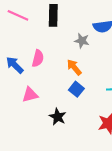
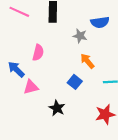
blue arrow: (15, 65) -> (16, 69), moved
orange arrow: (74, 67) -> (87, 61), moved

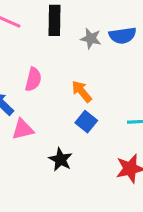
gray star: (80, 36) -> (91, 39), moved
orange arrow: (87, 61) -> (82, 91), moved

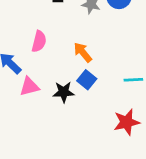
black star: (61, 160) -> (64, 92), moved, turned -30

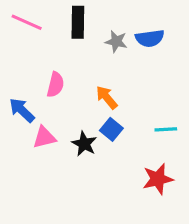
black star: (64, 92) -> (84, 144), turned 30

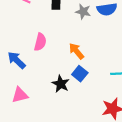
pink triangle: (44, 137) -> (20, 95), moved

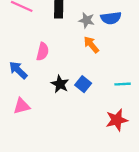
orange arrow: (76, 51) -> (91, 45), moved
black star: (61, 84) -> (60, 84), moved

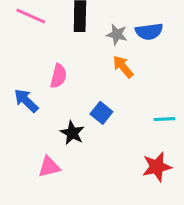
black star: (60, 84) -> (72, 133), moved
blue square: (83, 84) -> (101, 113), moved
pink triangle: (22, 106) -> (49, 167), moved

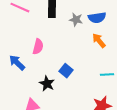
orange arrow: (123, 67) -> (99, 41), moved

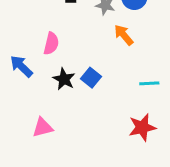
orange arrow: (99, 41) -> (124, 35), moved
black star: (47, 84) -> (64, 79), moved

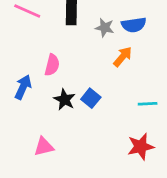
orange arrow: (124, 35) -> (123, 57), turned 80
blue arrow: (21, 66) -> (23, 87), turned 70

